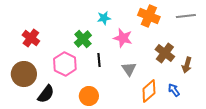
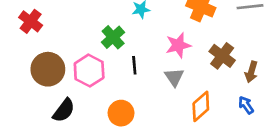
red cross: (31, 38) -> (31, 21), moved
pink star: (123, 38) -> (178, 45), moved, turned -30
brown circle: (24, 74) -> (48, 69), moved
blue arrow: (174, 90) -> (246, 105), moved

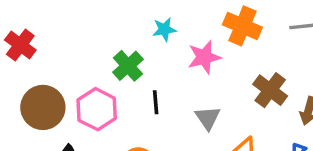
pink star: (178, 45) -> (204, 57), moved

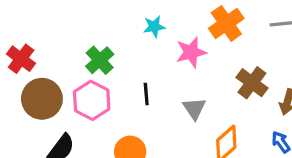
orange cross: (242, 26) -> (226, 23), turned 32
red cross: (20, 45) -> (21, 59), moved
green cross: (128, 66) -> (100, 60), moved

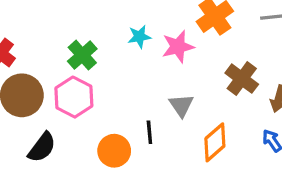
cyan star: (154, 27) -> (139, 37), moved
black line: (146, 94) -> (149, 132), moved

